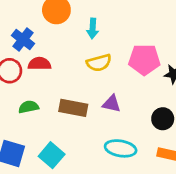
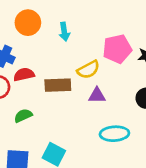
yellow semicircle: (99, 63) -> (88, 70), moved
brown rectangle: (73, 108) -> (58, 85), moved

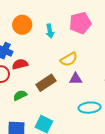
pink pentagon: (117, 49) -> (80, 23), moved
brown rectangle: (58, 85) -> (46, 83), moved, turned -30

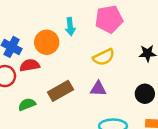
orange circle: (22, 25) -> (47, 42), moved
yellow semicircle: (69, 59) -> (104, 57), moved

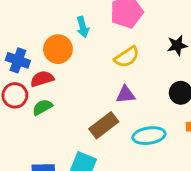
brown rectangle: (61, 91) -> (104, 125), moved
green semicircle: (27, 104) -> (42, 107), moved

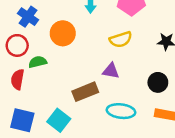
orange circle: (58, 49) -> (63, 33), moved
red semicircle: (42, 79) -> (18, 79), moved, turned -78

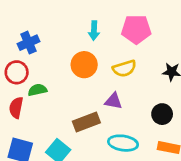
blue cross: (28, 17) -> (29, 43), turned 30
orange circle: (63, 33) -> (84, 65), moved

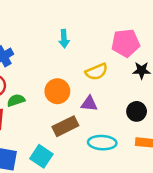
pink pentagon: (136, 29) -> (126, 43), moved
orange circle: (84, 65) -> (57, 91), moved

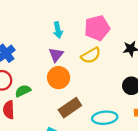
pink pentagon: (126, 43) -> (97, 28), moved
purple triangle: (89, 104) -> (56, 55), moved, turned -49

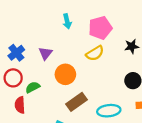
cyan arrow: (58, 30) -> (67, 21), moved
purple triangle: (56, 55) -> (45, 53), moved

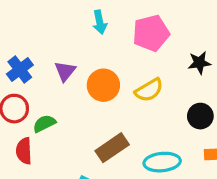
yellow semicircle: (95, 53) -> (149, 90), moved
orange circle: (65, 74) -> (103, 85), moved

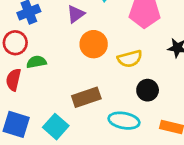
purple triangle: (65, 71) -> (76, 14), moved
black circle: (200, 116) -> (148, 90), moved

